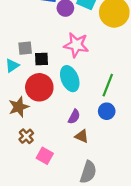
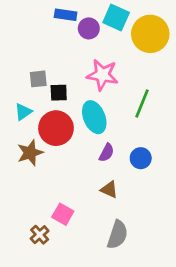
cyan triangle: (12, 66) -> (23, 112), moved
green line: (108, 85) -> (142, 104), moved
purple semicircle: (74, 117) -> (107, 153), moved
brown cross: (26, 136) -> (40, 235), moved

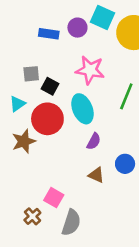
blue rectangle: (66, 15) -> (49, 34), moved
black square: (59, 93) -> (50, 86), turned 30
blue circle: (141, 158) -> (125, 164), moved
gray semicircle: (117, 235) -> (71, 223), moved

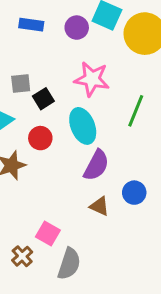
blue rectangle: (49, 34) -> (31, 25), moved
black square: (50, 86) -> (43, 99), turned 30
red circle: (47, 119) -> (40, 138), size x0.6
purple semicircle: (94, 141) -> (96, 165), size x1.5

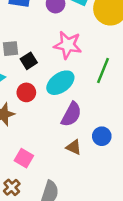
cyan ellipse: (83, 126) -> (60, 83), turned 76
pink square: (48, 233) -> (24, 158), moved

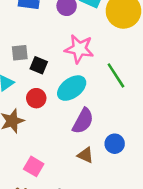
black square: (29, 61) -> (39, 65), turned -35
green line: (103, 71) -> (116, 75), turned -55

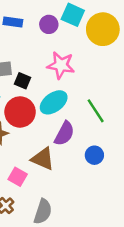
green line: (116, 75) -> (96, 111), moved
red circle: (36, 98) -> (20, 112), size x1.6
brown triangle: (86, 155) -> (43, 159), moved, size x1.5

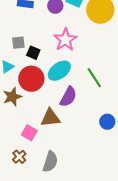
pink star: (61, 65) -> (65, 40), turned 30
blue circle: (94, 155) -> (107, 122), moved
brown triangle: (43, 159) -> (50, 118), turned -30

